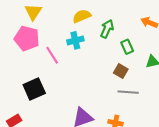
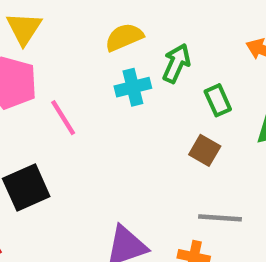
cyan cross: (75, 40) -> (133, 87), moved
gray line: (128, 92) -> (220, 218), moved

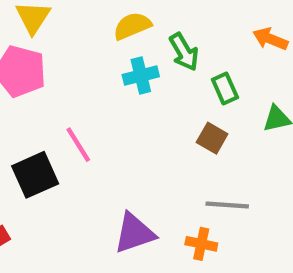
green arrow: (176, 63) -> (184, 52), turned 126
pink line: (63, 118) -> (78, 145), moved

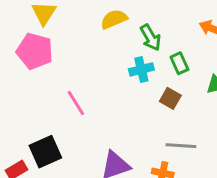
cyan cross: (141, 76) -> (141, 69), moved
black square: (35, 175) -> (45, 152), moved

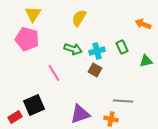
yellow semicircle: (114, 19) -> (79, 18), turned -36
green arrow: (150, 37) -> (73, 49), moved, turned -42
brown square: (170, 98) -> (95, 70), moved

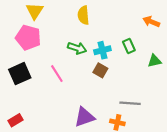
yellow semicircle: (79, 18) -> (83, 15), turned -36
black square: (34, 105) -> (20, 74), moved

